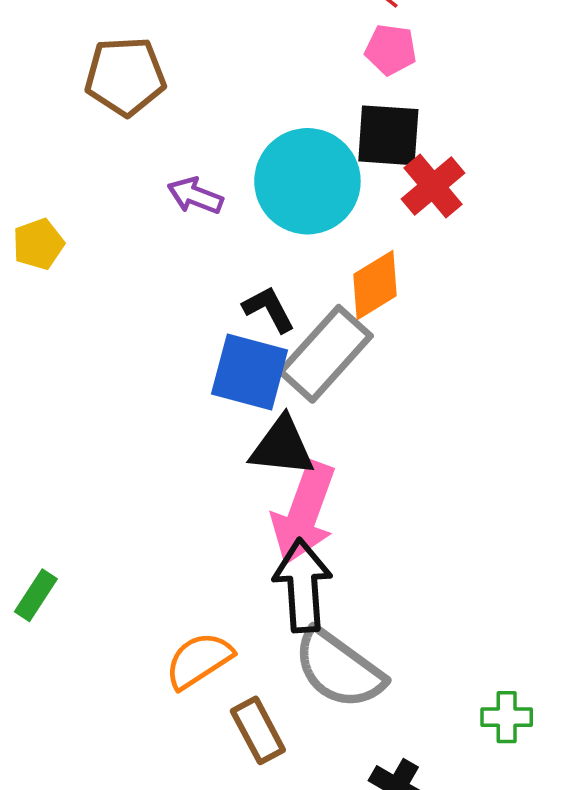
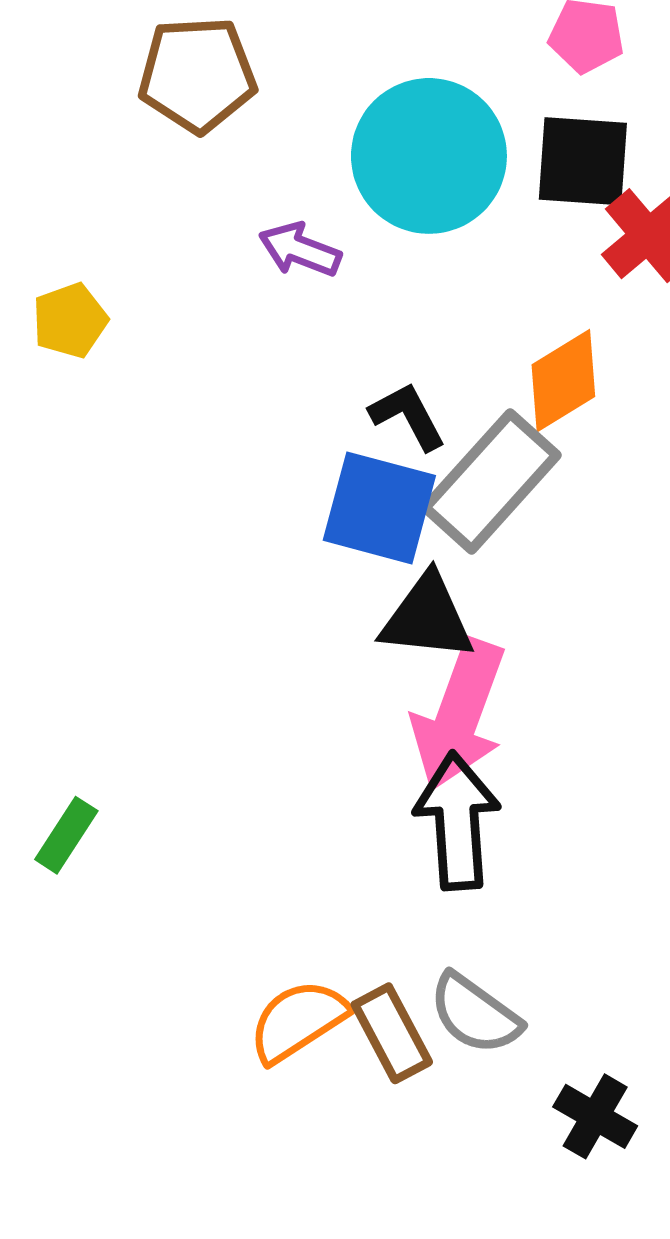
cyan circle: (307, 181) -> (429, 156), moved
orange semicircle: (199, 660) -> (298, 1021), moved
gray semicircle: (339, 669) -> (475, 1014), moved, size x0.7

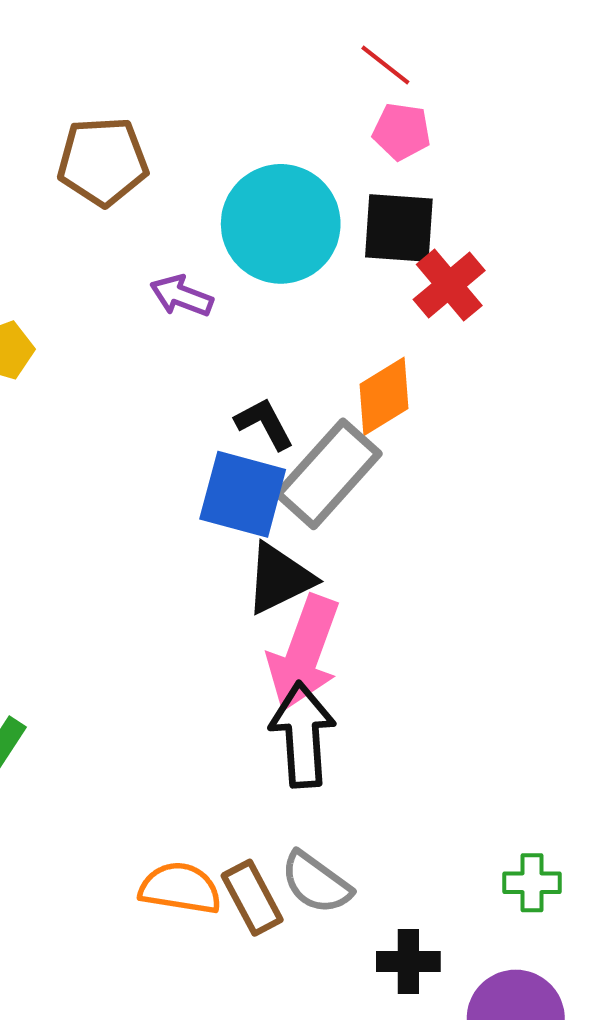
black triangle: (427, 618) -> (279, 578), turned -32
orange semicircle: (298, 1021) -> (180, 888), turned 42
black cross: (595, 1116) -> (408, 962), turned -30

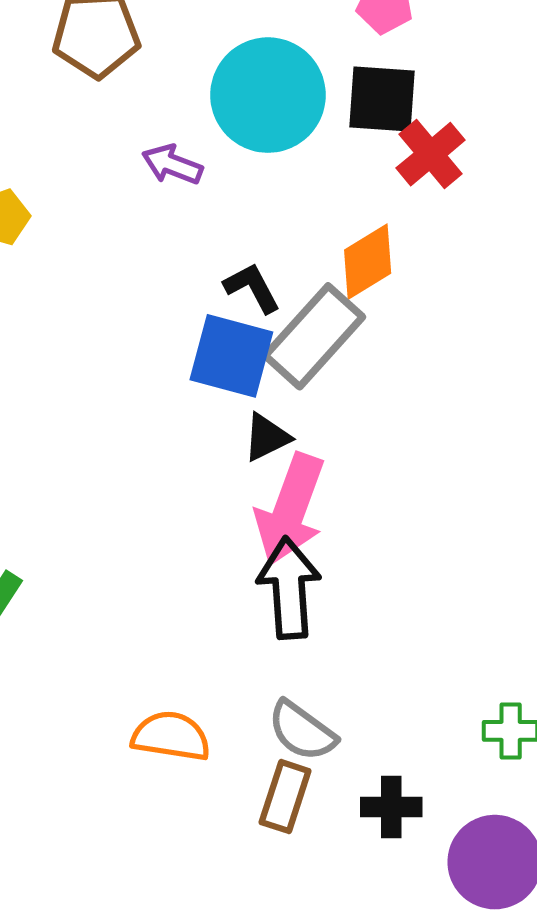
black triangle: (279, 578) -> (267, 437), size x0.7
brown rectangle: (252, 898) -> (285, 797), moved, turned 46

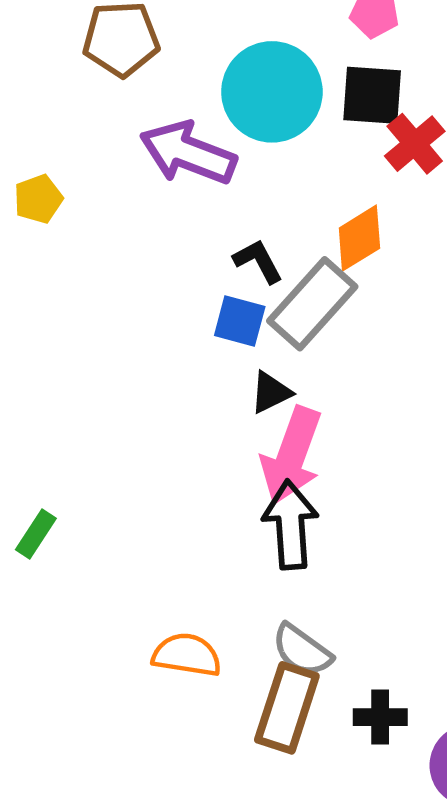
purple arrow: (172, 165) -> (188, 153), size x1.8
blue square: (231, 356) -> (240, 321), size x0.7
brown rectangle: (285, 797) -> (287, 708), size x1.4

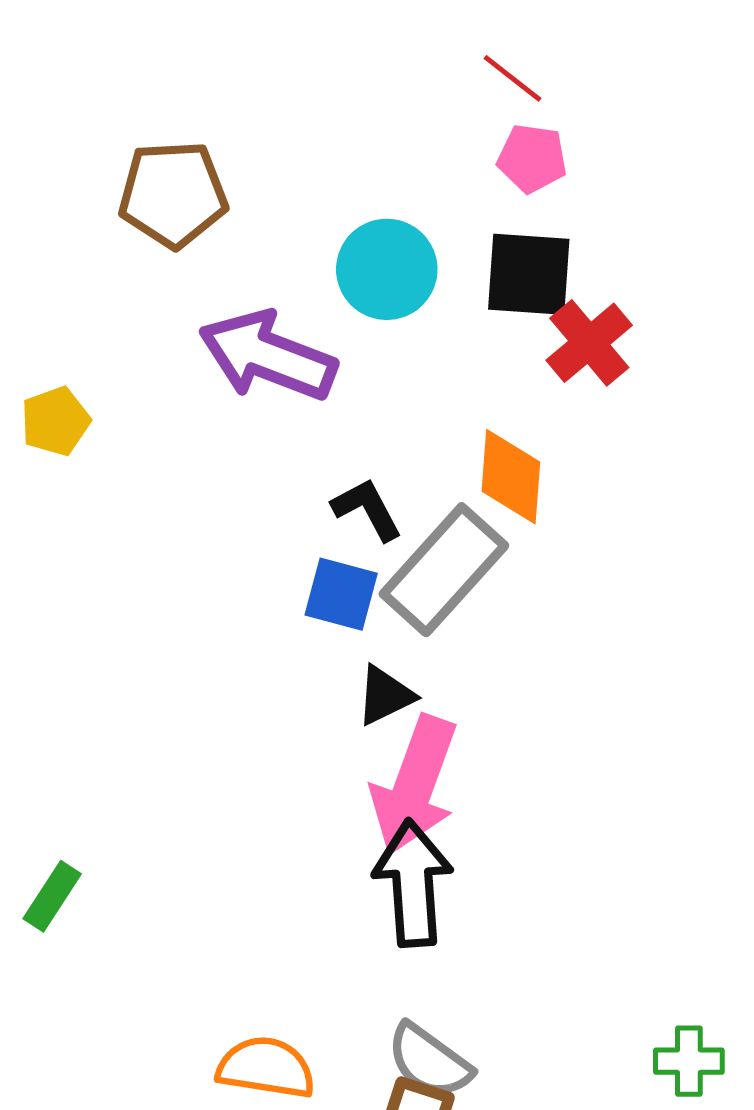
cyan circle: (272, 92) -> (387, 269), size x0.7
orange diamond: (359, 238) -> (511, 477), turned -54

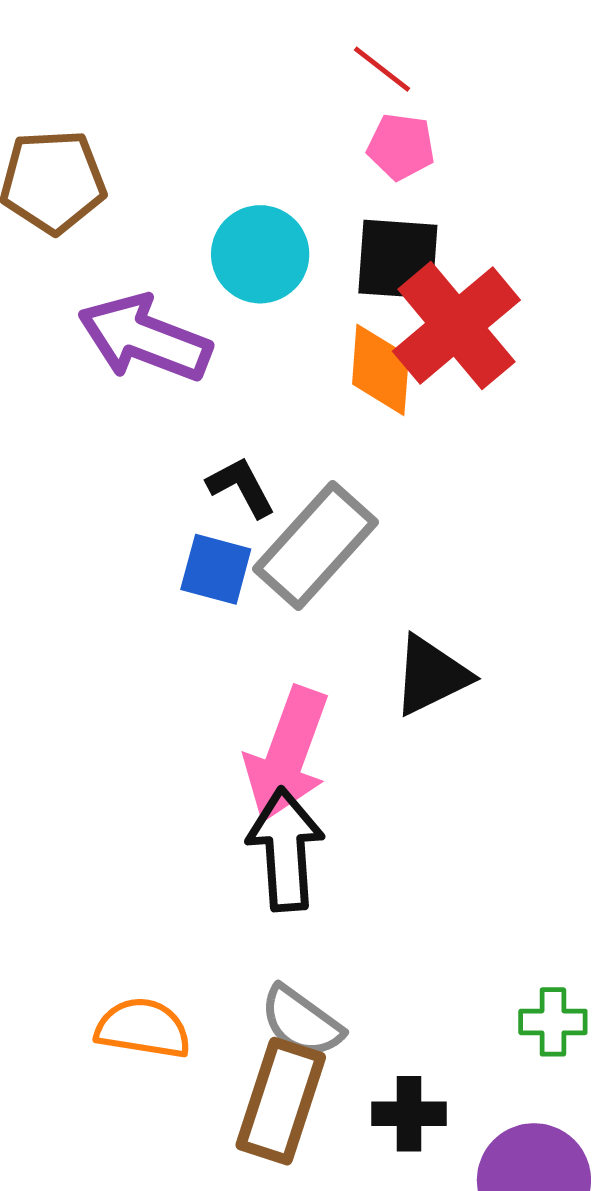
red cross: (589, 343) -> (456, 326), size x1.5
orange diamond: (511, 477) -> (380, 370), moved
black triangle: (385, 695) -> (431, 675), moved, size x1.4

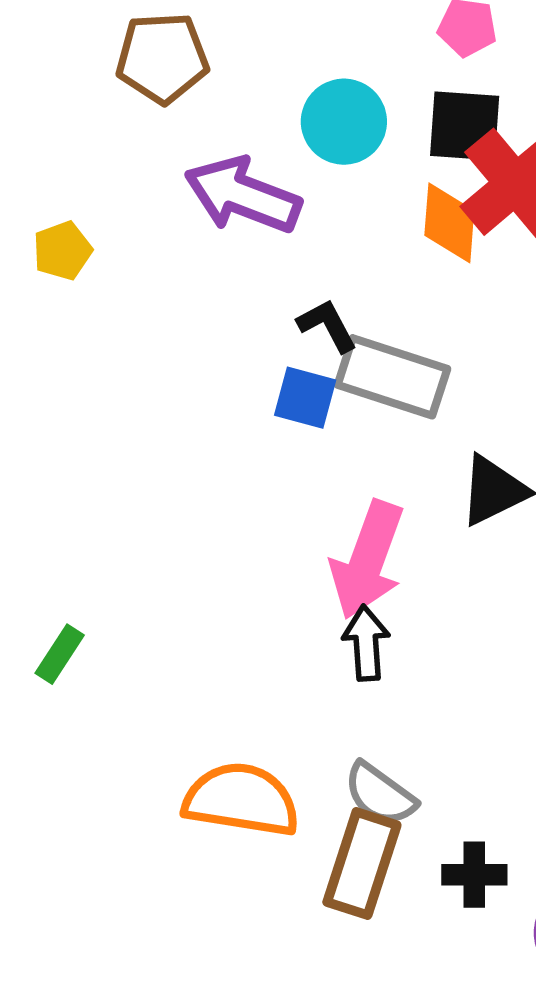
gray rectangle: (316, 546) -> (392, 377), turned 66
black arrow: (285, 849) -> (366, 643), size x0.7
orange semicircle: (143, 1028) -> (241, 800), size x1.4

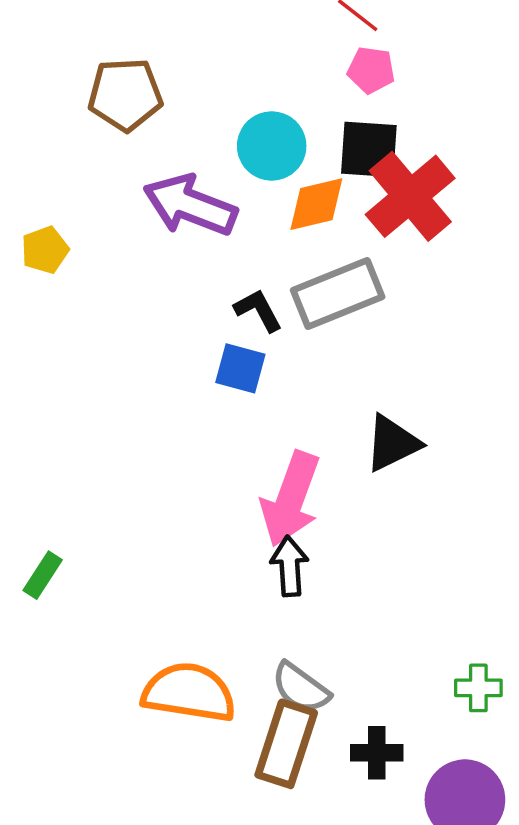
orange diamond: (449, 223) -> (316, 204), moved, turned 72
gray rectangle: (392, 377) -> (338, 293), moved, turned -40

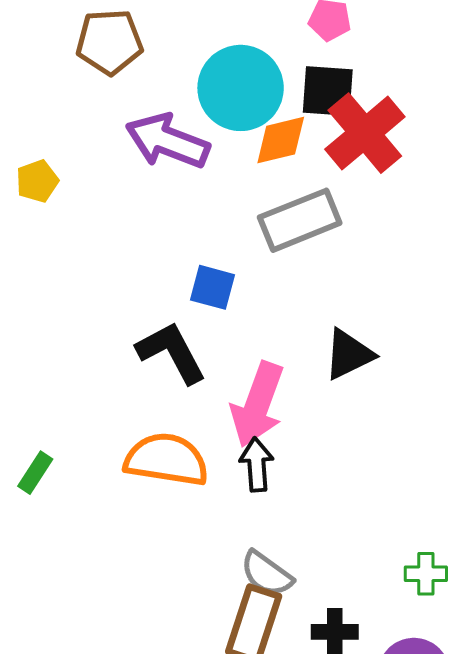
cyan circle: (272, 146) -> (241, 88), size x1.4
black L-shape: (258, 310) -> (171, 352), moved, size x1.6
orange semicircle: (189, 692) -> (166, 460), moved

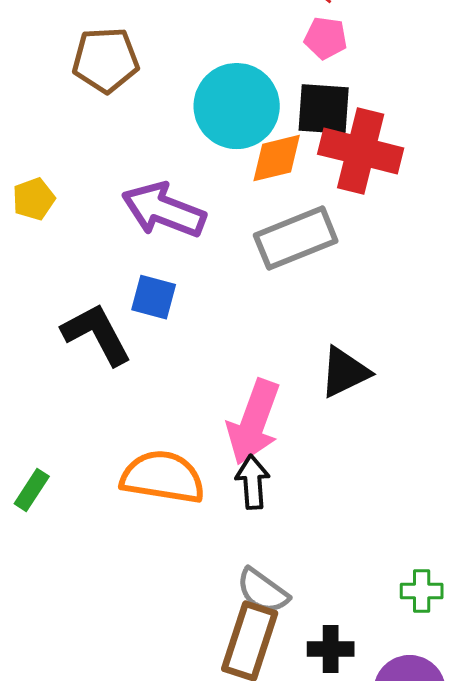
red cross: (365, 133) -> (361, 151), turned -36
purple arrow: (167, 141) -> (164, 210), moved
blue square: (213, 287) -> (154, 297), moved
black L-shape: (171, 352) -> (97, 334), moved

